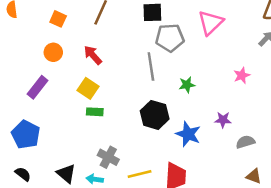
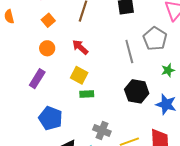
orange square: (58, 19) -> (48, 20), turned 32
gray pentagon: (170, 38) -> (155, 39), moved, turned -30
green star: (187, 85) -> (168, 70), moved
blue pentagon: (26, 135) -> (51, 118), moved

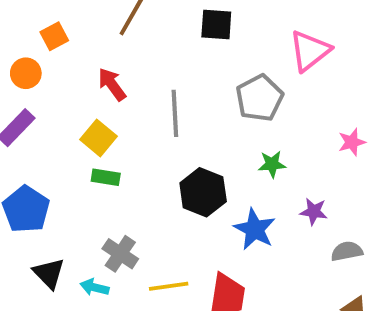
orange square: (48, 20) -> (54, 36), moved
orange circle: (47, 48) -> (26, 73), moved
gray line: (129, 52) -> (175, 113), moved

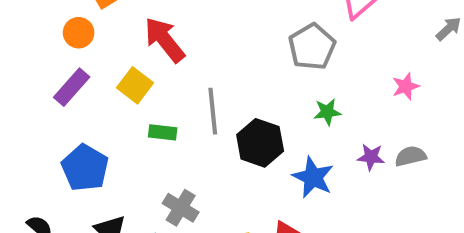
red arrow: (112, 84) -> (165, 40), size x1.4
gray line: (175, 113) -> (213, 111), moved
yellow square: (98, 138) -> (135, 85), moved
gray semicircle: (347, 251) -> (410, 156), moved

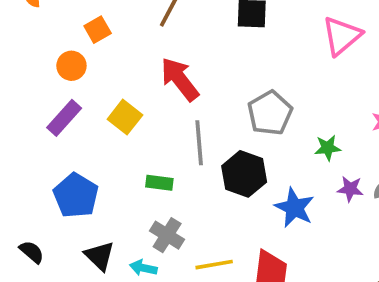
red arrow: (165, 40) -> (180, 79), moved
gray pentagon: (312, 47) -> (270, 113), moved
green star: (327, 112) -> (328, 148), moved
green rectangle: (163, 132) -> (159, 183), moved

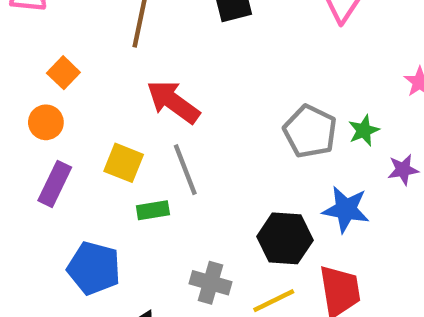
gray pentagon: (270, 113) -> (310, 131), moved
gray line: (199, 143) -> (185, 170), moved
black hexagon: (244, 174) -> (285, 238), moved
green rectangle: (159, 183) -> (153, 210), moved

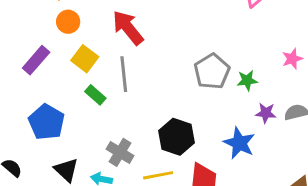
orange circle: (46, 122) -> (68, 22), moved
blue star: (346, 209) -> (239, 143), moved
green rectangle: (153, 210) -> (95, 95), turned 35

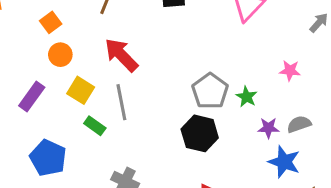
pink star: (292, 59) -> (290, 71), turned 30
green star: (247, 80) -> (247, 97), turned -30
black hexagon: (176, 137) -> (200, 133), moved
blue star: (239, 143) -> (284, 162), moved

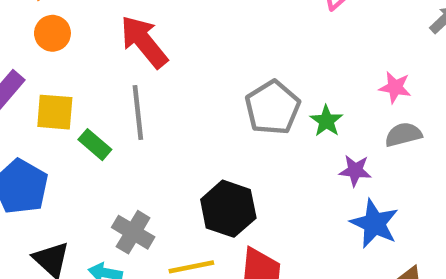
yellow square: (81, 90) -> (55, 112), moved, turned -32
gray semicircle: (299, 124) -> (403, 135), moved
black hexagon: (200, 133) -> (228, 209), moved

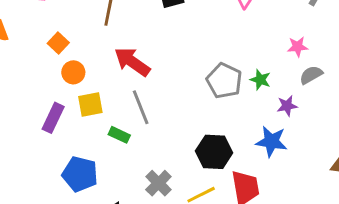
yellow square: (55, 112) -> (90, 104), moved
blue star: (374, 224) -> (271, 141), moved
gray cross: (133, 232) -> (158, 183), turned 30

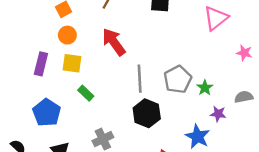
pink star: (298, 47) -> (244, 53), moved
gray line: (141, 107) -> (140, 79), moved
purple rectangle: (53, 118) -> (41, 64), turned -30
black hexagon: (214, 152) -> (147, 113), moved

